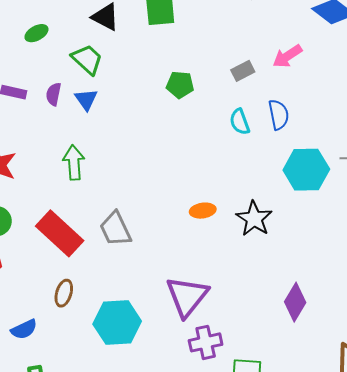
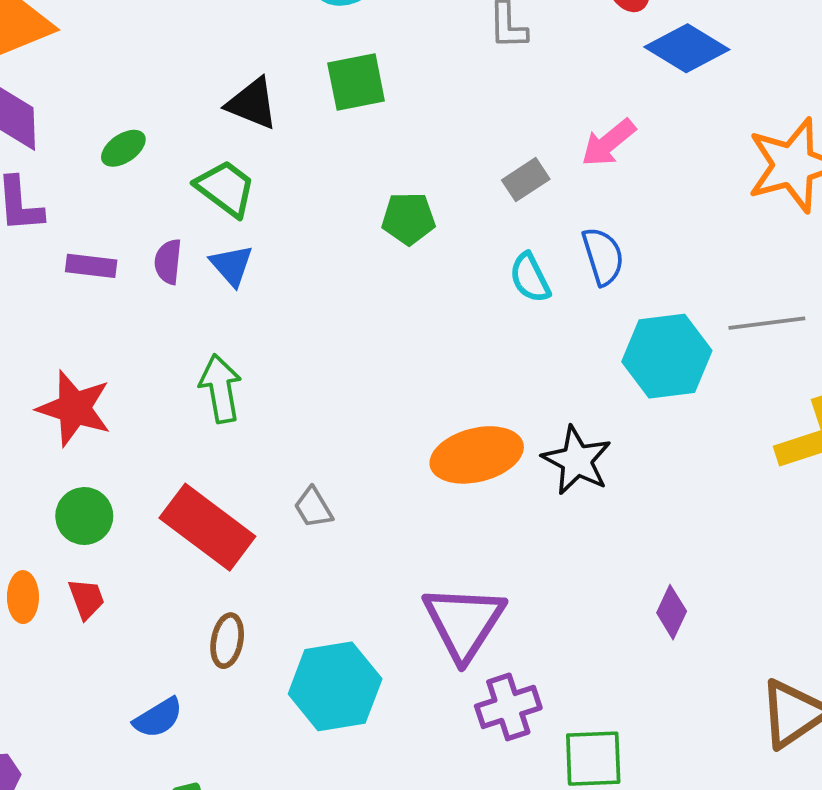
orange ellipse: (203, 211) -> (477, 455), size x1.8
gray trapezoid: (115, 229) -> (313, 508), size x0.6
purple diamond: (295, 302) -> (672, 612), size x0.7

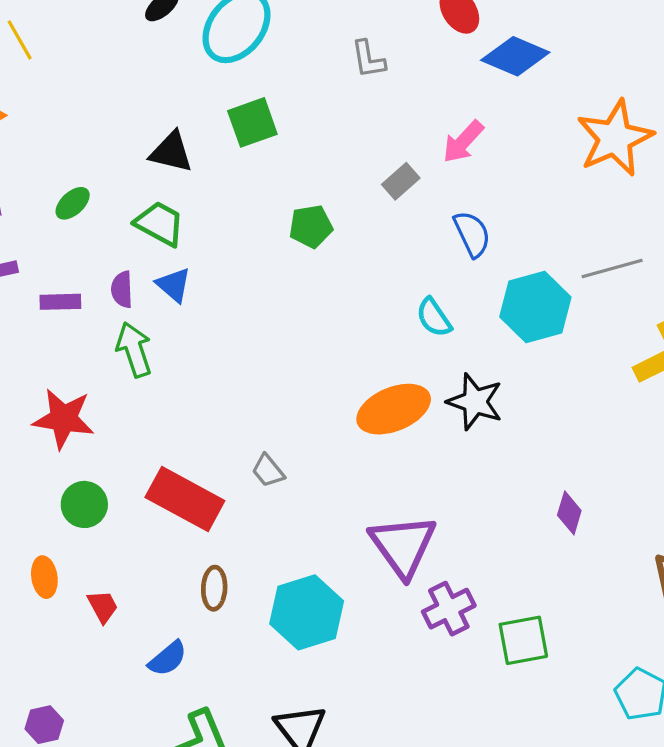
cyan semicircle: (530, 278) -> (434, 317), moved
green arrow: (220, 389) -> (134, 350), moved
red trapezoid: (86, 599) -> (103, 606), moved

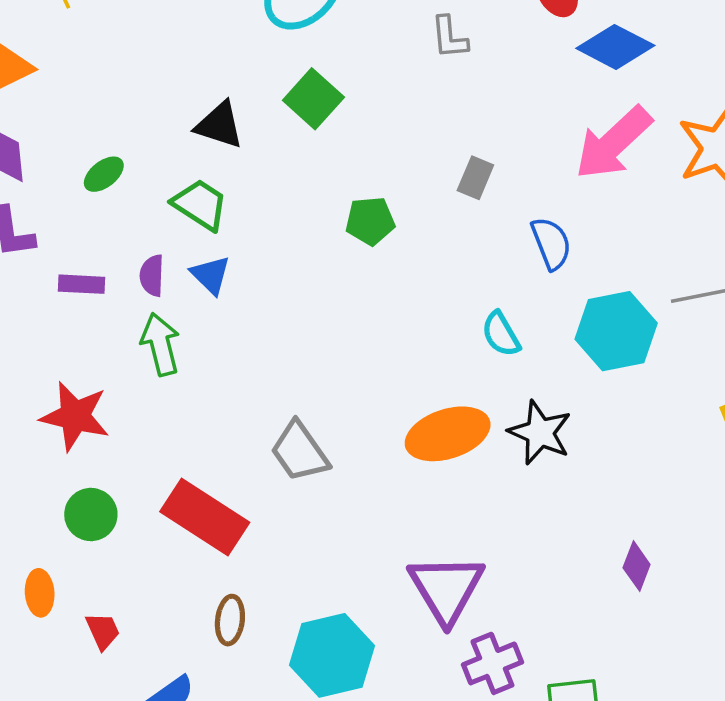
green square: (252, 122) -> (313, 99), turned -33
pink arrow: (463, 142) -> (613, 143), moved, size x1.6
gray rectangle: (401, 181) -> (475, 178), turned -30
gray trapezoid: (268, 471) -> (300, 452), moved, size x1.6

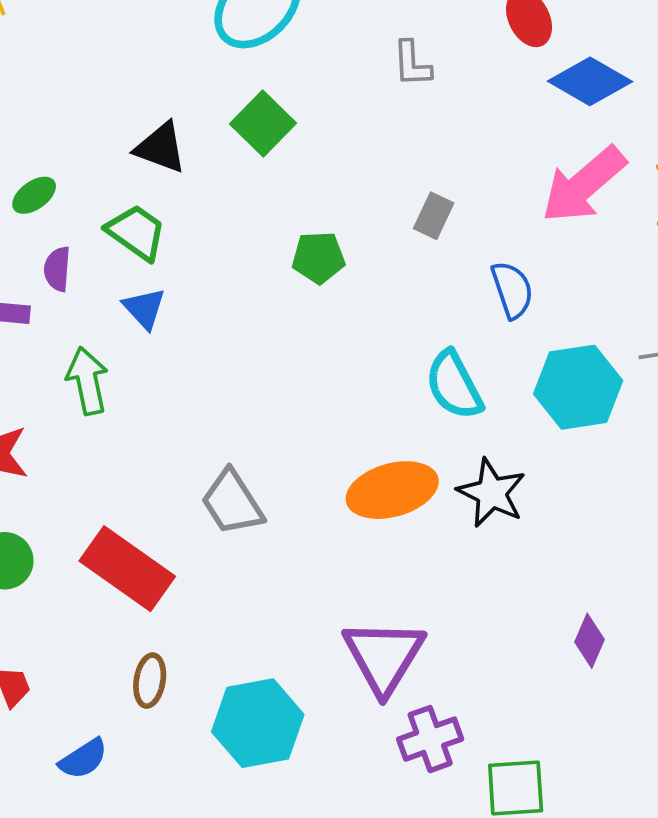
purple semicircle: (152, 276) -> (57, 269), moved
cyan semicircle: (501, 334) -> (454, 385), size x1.4

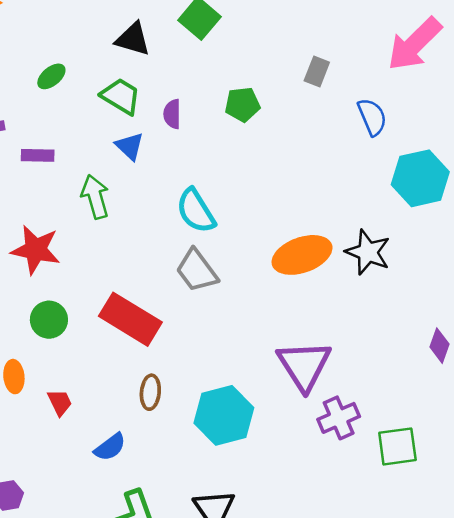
purple semicircle: (57, 269) -> (172, 114), moved
cyan semicircle: (454, 385) -> (196, 211), moved

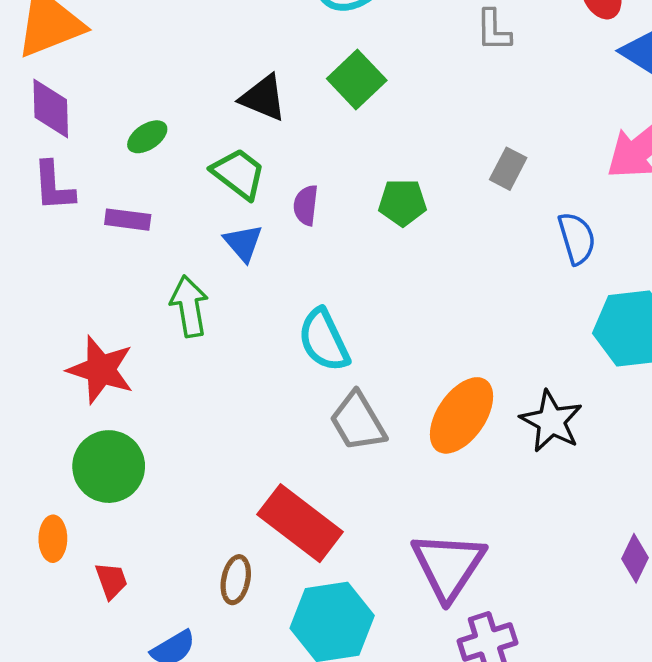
purple rectangle: (38, 155) -> (128, 220), moved
orange ellipse: (302, 255) -> (461, 415), turned -42
gray trapezoid: (197, 271) -> (358, 422), moved
red rectangle: (130, 319) -> (300, 523), moved
green circle: (49, 320) -> (109, 467), size x1.4

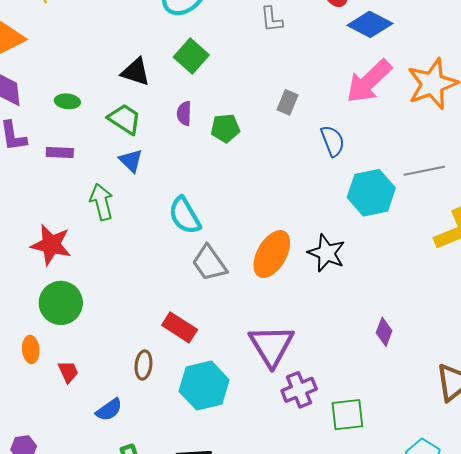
green ellipse: (147, 137) -> (67, 101), turned 45
purple semicircle: (306, 205) -> (184, 113), moved
red rectangle: (300, 523) -> (180, 327), size x0.7

